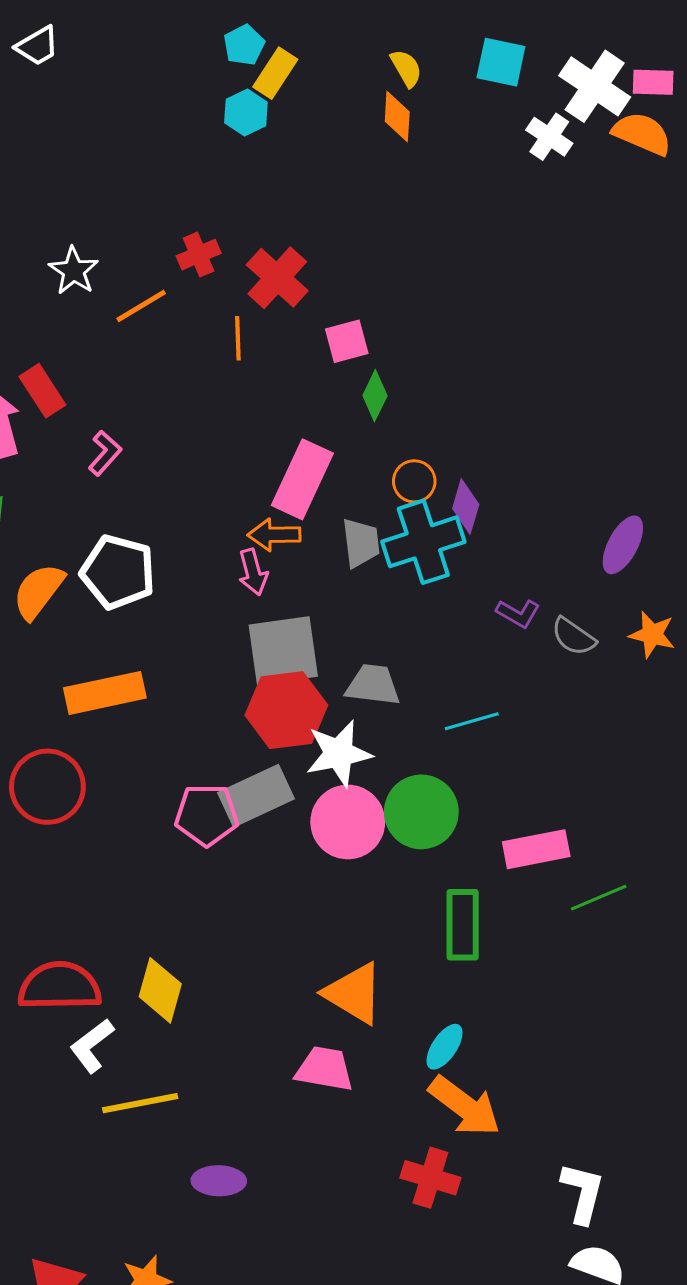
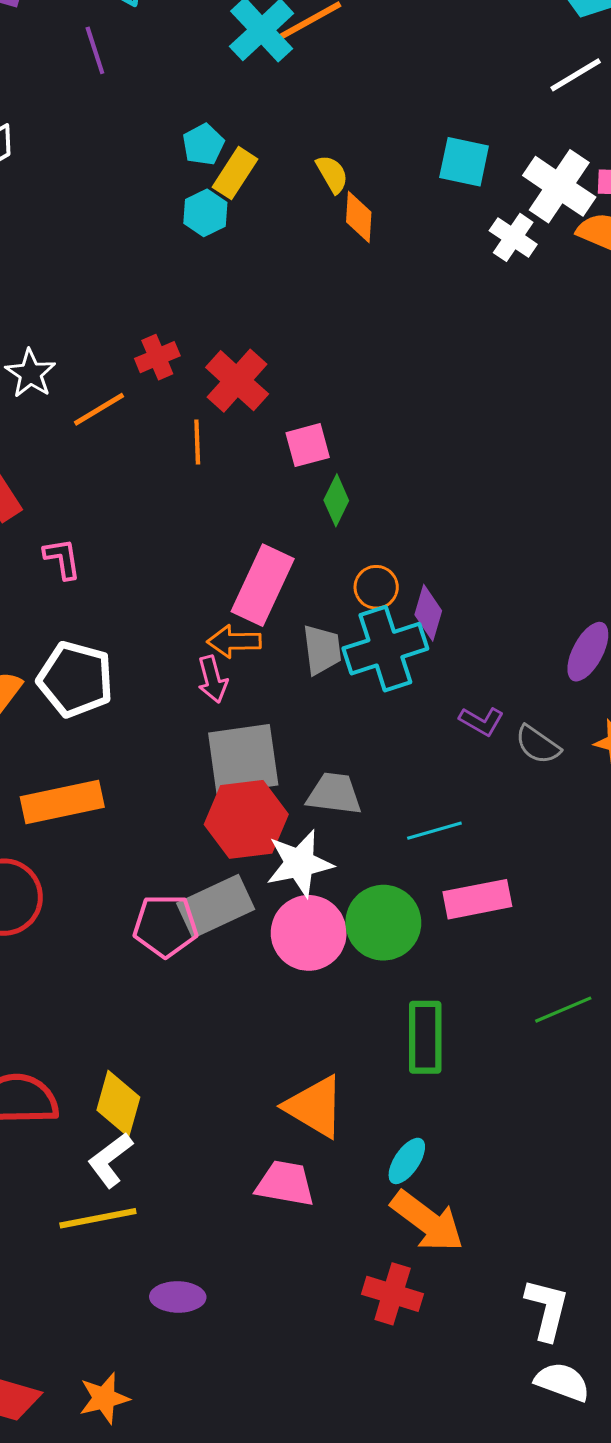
yellow semicircle: (406, 68) -> (332, 174), moved
pink L-shape: (105, 453) -> (62, 559), turned -51
pink rectangle: (536, 849) -> (477, 899), moved
white L-shape: (92, 1046) -> (110, 1160), moved

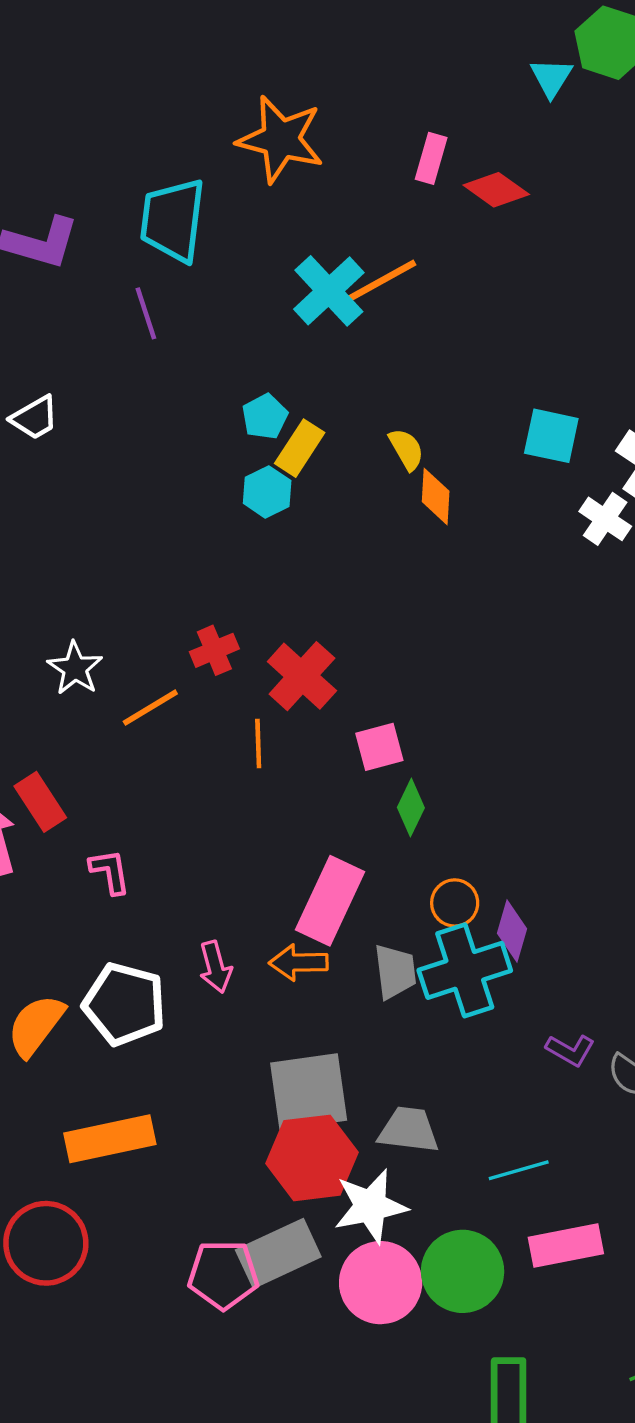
pink arrow: (213, 679) -> (215, 967), moved

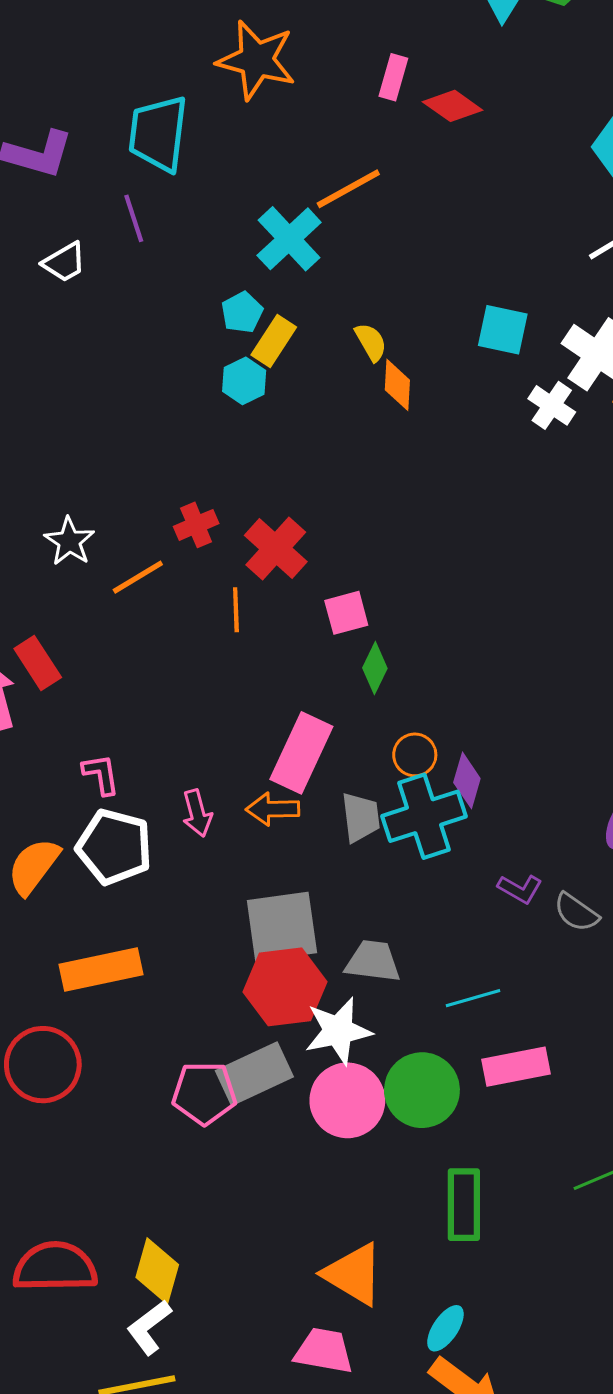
cyan cross: (329, 291) -> (289, 239), moved
white trapezoid: (35, 418) -> (64, 262), moved
pink L-shape: (110, 872) -> (101, 774), moved

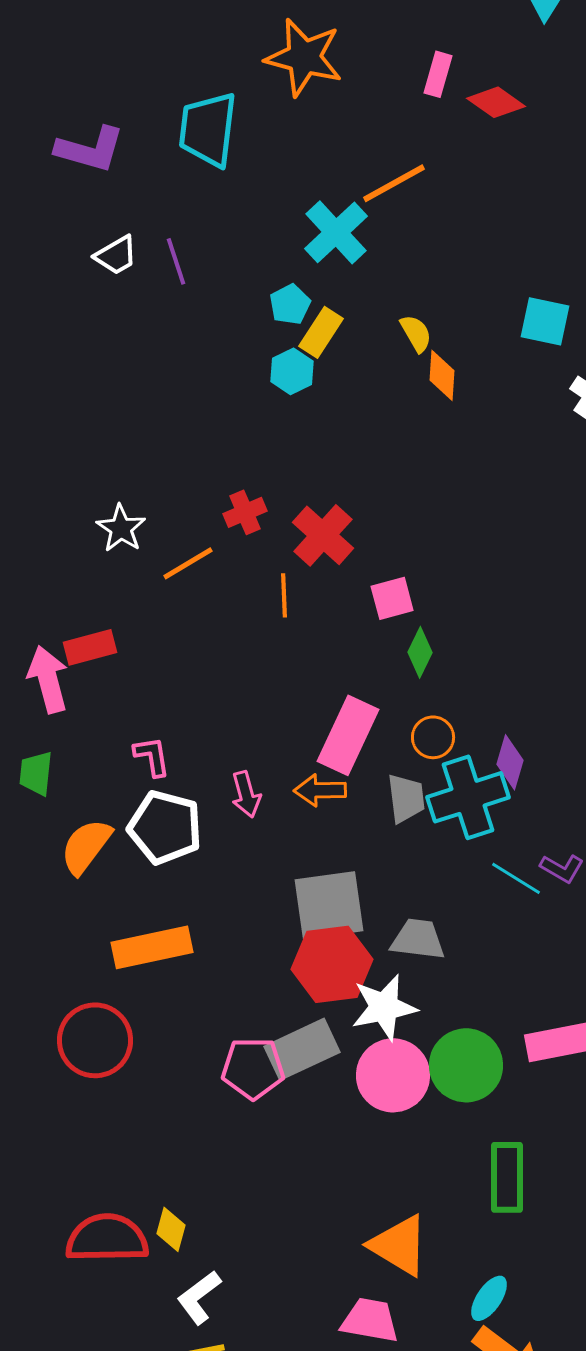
purple line: (134, 218) -> (176, 261), moved
red rectangle: (38, 663) -> (90, 647), turned -72
orange circle: (415, 755) -> (433, 737), moved
cyan line: (473, 998) -> (516, 878), moved, turned 48
yellow diamond: (157, 1271) -> (171, 1229), moved, size x0.7

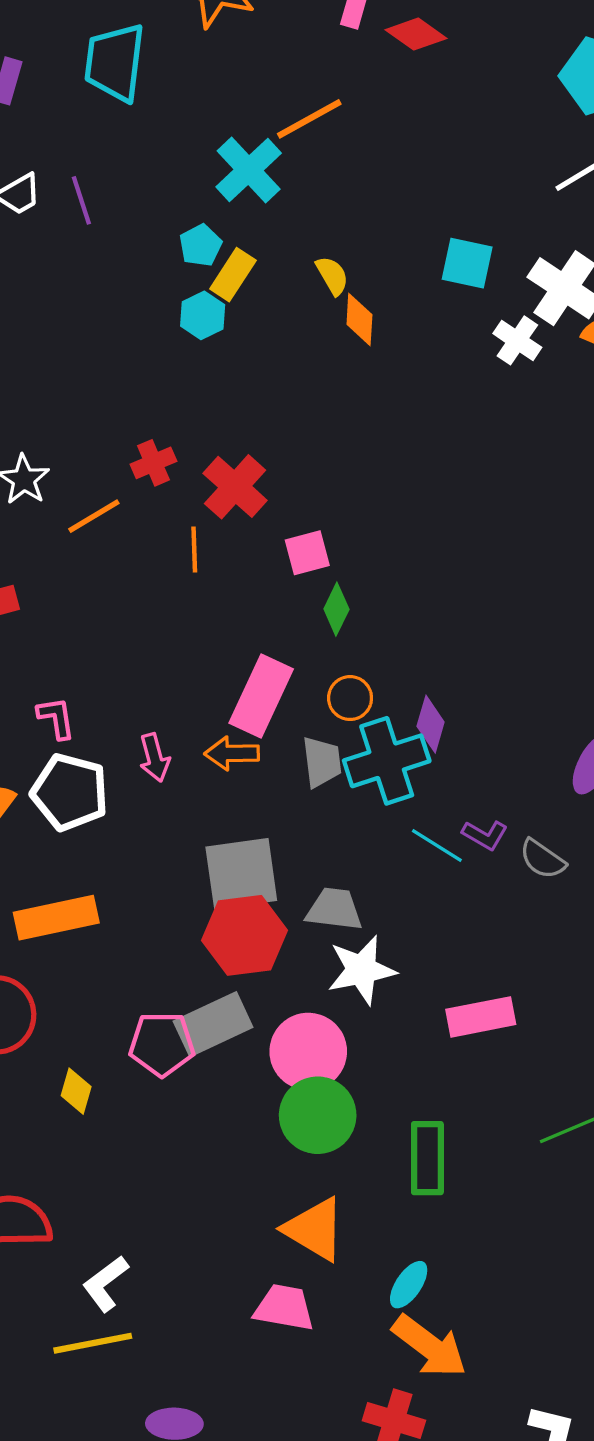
white star: (384, 1007) -> (362, 970), moved
green circle: (466, 1065) -> (318, 1115), moved
yellow diamond: (171, 1229) -> (76, 1091), moved

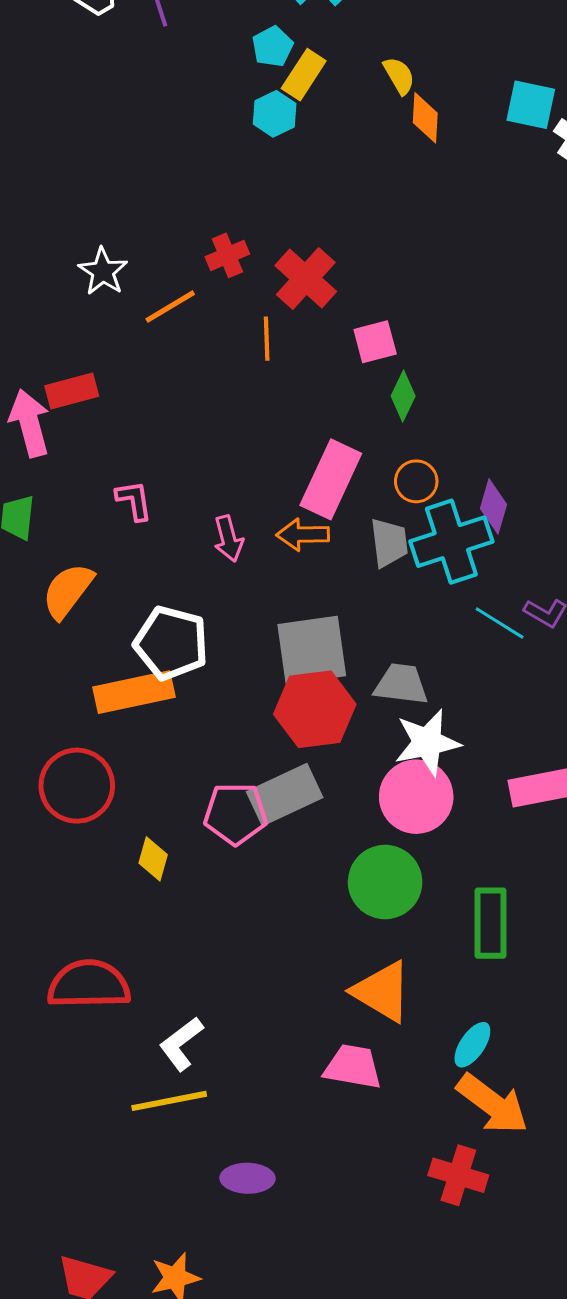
cyan square: (467, 263) -> (531, 105), moved
white pentagon: (70, 792) -> (171, 643), moved
pink circle: (308, 1051) -> (416, 797), moved

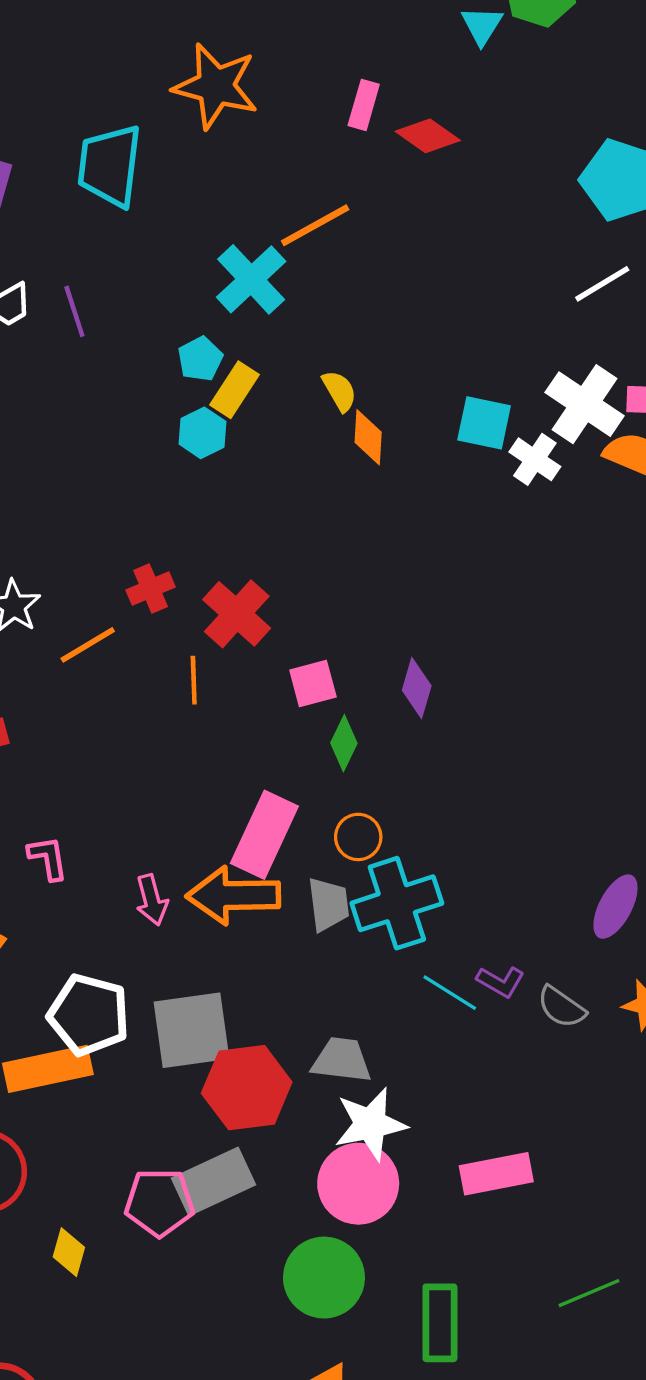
purple diamond: (494, 506) -> (417, 688), moved
orange arrow: (303, 535) -> (233, 895), size x1.6
gray square: (312, 650) -> (191, 1030), moved

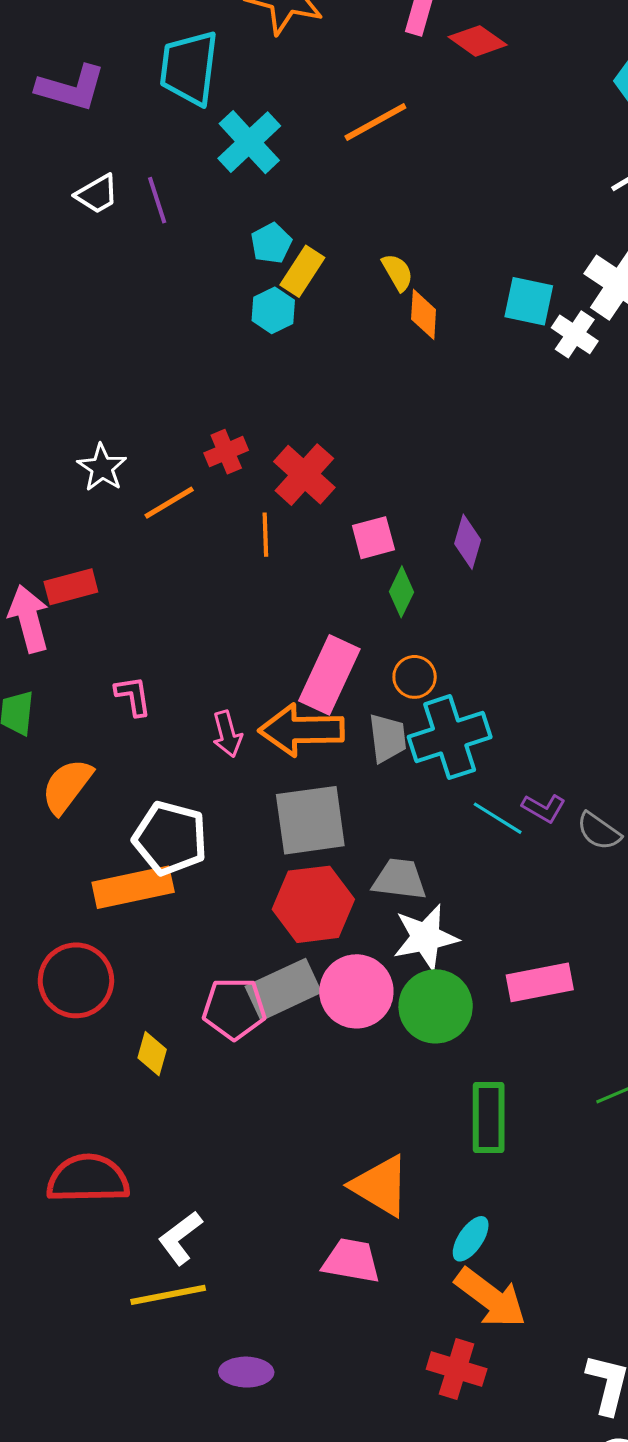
cyan cross: (251, 279) -> (249, 142), moved
gray square: (191, 1030) -> (310, 820), moved
pink circle: (358, 1184) -> (356, 991), moved
green circle: (324, 1278) -> (436, 1006), moved

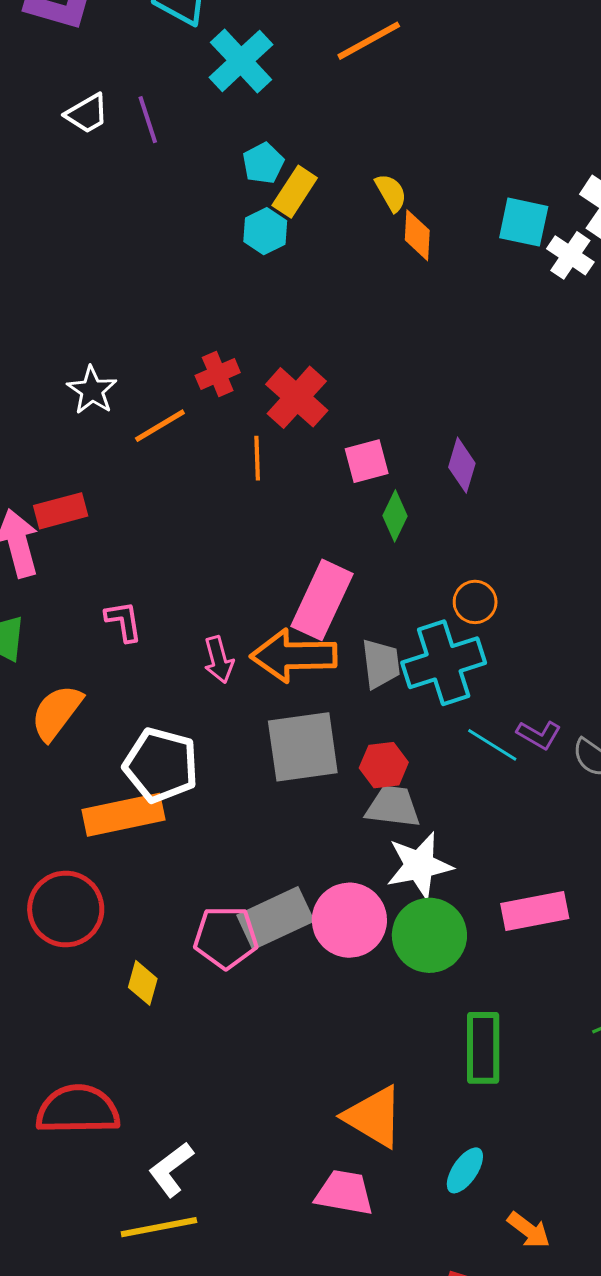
orange circle: (415, 677) -> (475, 602), moved
red hexagon: (313, 904) -> (384, 765), moved, size x0.6
orange arrow: (491, 1298) -> (529, 1230), moved, size x0.6

